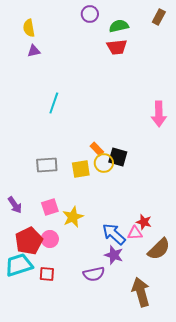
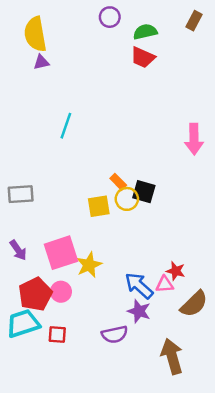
yellow semicircle: (29, 28) -> (35, 34), size x1.6
red trapezoid: (117, 47) -> (143, 57), turned 30
gray rectangle: (47, 165) -> (21, 194), moved
pink square: (50, 207) -> (61, 253), size x1.6

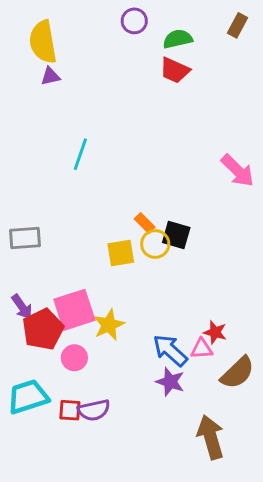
pink arrow: (194, 139) -> (238, 171), turned -44
red pentagon: (35, 294) -> (43, 329), moved
purple semicircle: (115, 334) -> (94, 410), moved

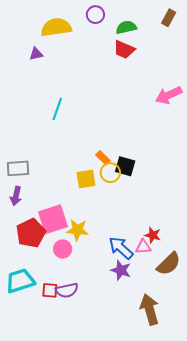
yellow semicircle: (43, 42) -> (56, 27), moved, turned 92
pink arrow: (238, 171) -> (169, 95), moved, turned 110
purple arrow: (22, 307) -> (16, 196), moved, turned 48
yellow star: (109, 325) -> (77, 230), turned 30
pink circle: (74, 358) -> (63, 249), moved

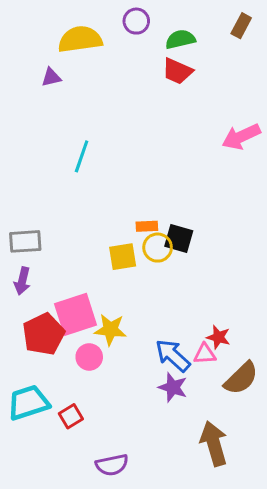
orange rectangle: (103, 158) -> (147, 226), turned -48
red square: (50, 290) -> (71, 416), turned -35
purple semicircle: (67, 290) -> (112, 465), moved

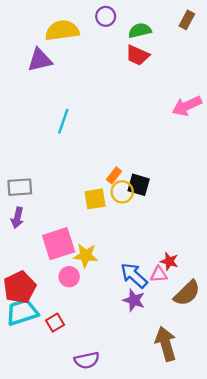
purple triangle: (51, 77) -> (40, 60), size x1.6
orange rectangle: (147, 226) -> (114, 175), turned -49
red pentagon: (44, 334) -> (20, 287), moved

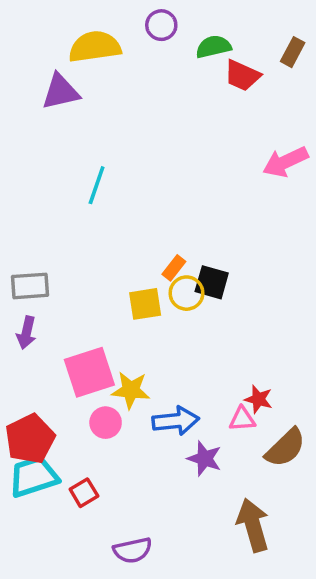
brown rectangle: (187, 20) -> (293, 52), moved
red trapezoid: (137, 55) -> (242, 75), moved
blue arrow: (134, 275) -> (176, 421), moved, turned 132

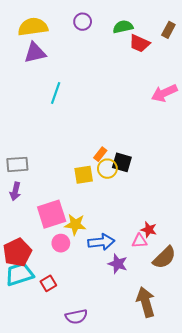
purple circle: (161, 25) -> (83, 22), moved
yellow semicircle: (95, 47) -> (33, 27), moved
cyan line: (97, 185) -> (56, 93), moved

